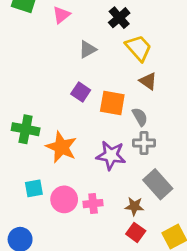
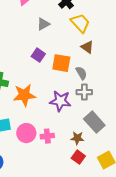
orange star: (61, 147) -> (24, 95), turned -30

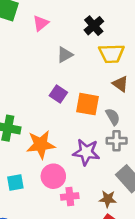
yellow trapezoid: (80, 23) -> (112, 54), turned 130
pink circle: (26, 133) -> (53, 176), moved

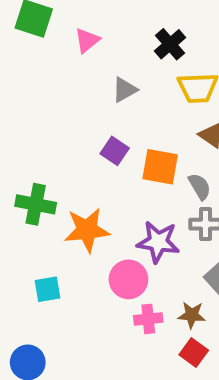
pink circle: (53, 176) -> (128, 279), moved
pink cross: (70, 196) -> (148, 319), moved

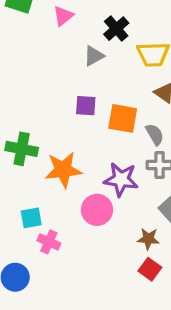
black cross: (170, 44) -> (116, 29), moved
purple square: (115, 151) -> (86, 106), turned -30
pink cross: (148, 319) -> (49, 242), moved, turned 30

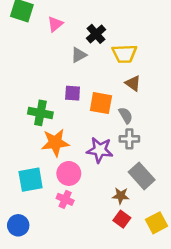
green cross: (22, 149) -> (40, 113), moved
pink circle: (97, 210) -> (69, 173), moved
cyan square: (31, 218) -> (31, 180), size x1.5
pink cross: (49, 242) -> (65, 199), moved

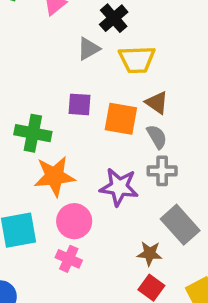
yellow trapezoid: (124, 54) -> (137, 60), moved
brown triangle: (133, 83) -> (157, 103), moved

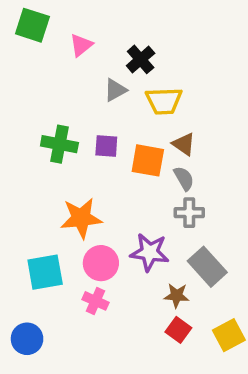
green cross: (33, 133) -> (59, 144), moved
purple star: (119, 187) -> (150, 252), moved

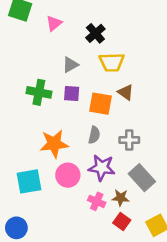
gray triangle: (115, 90) -> (70, 65), moved
gray semicircle: (184, 178) -> (94, 135), moved, turned 42
pink cross: (96, 301) -> (97, 201), moved

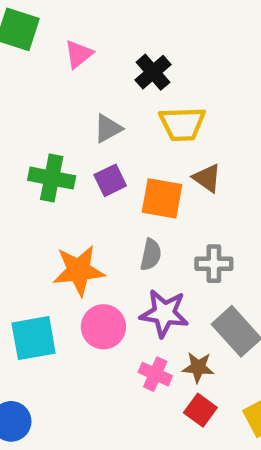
purple square: (72, 94) -> (110, 180), turned -30

